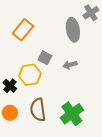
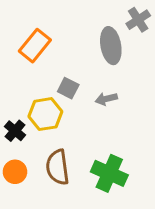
green cross: (72, 114) -> (109, 173), turned -30

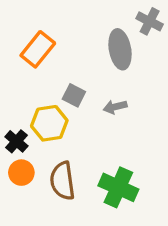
gray cross: (138, 20) -> (150, 21), turned -30
orange circle: (15, 172) -> (21, 173), moved

